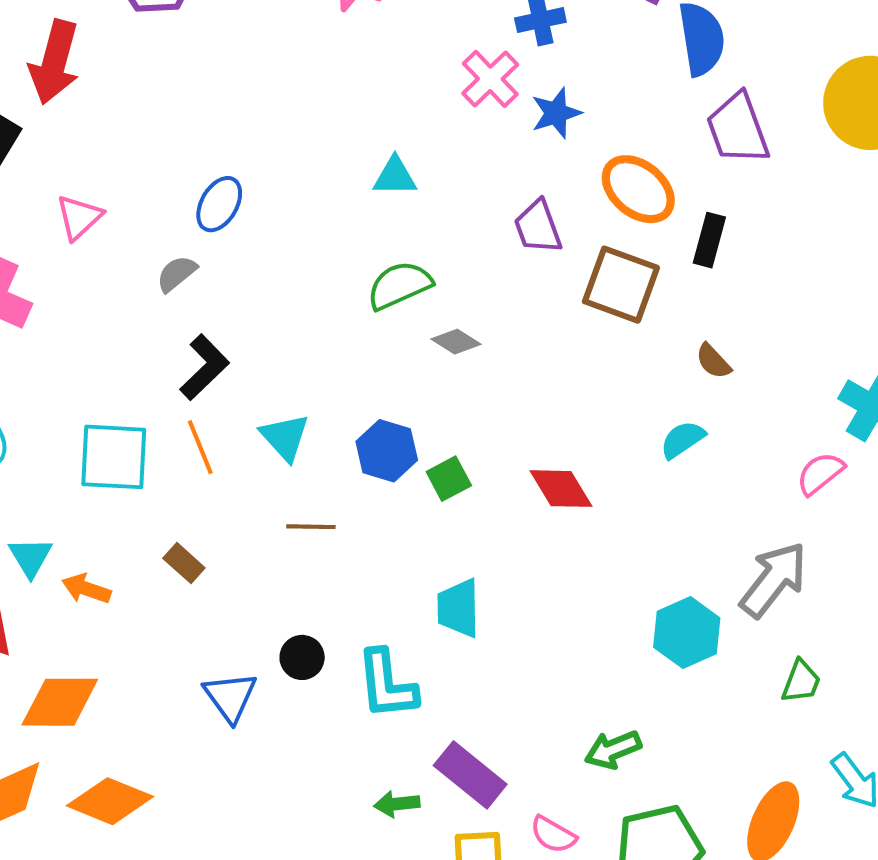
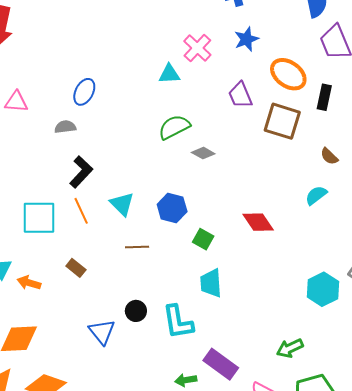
pink cross: (490, 79) -> (197, 48), moved
pink triangle: (79, 217) -> (16, 102), turned 50
gray semicircle: (177, 274) -> (65, 127), turned 35
green square: (449, 479) -> (203, 239), moved, turned -30

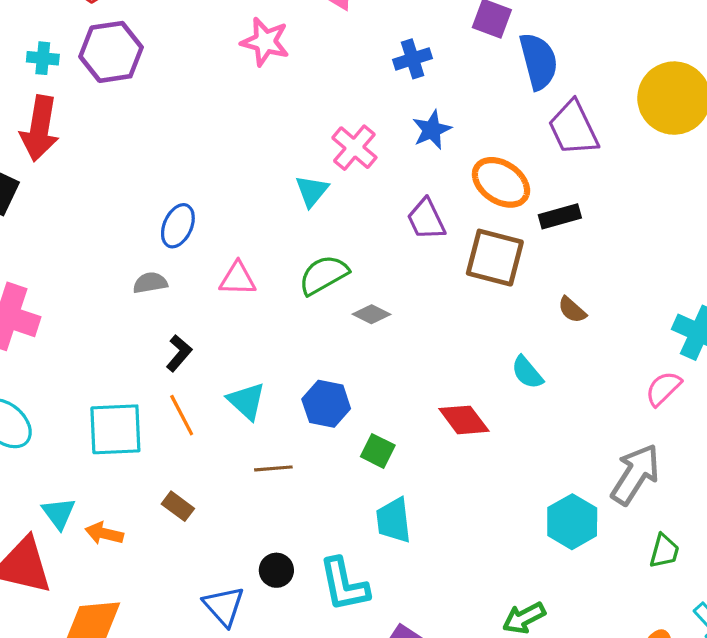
cyan triangle: (169, 74) -> (312, 191), turned -45
black rectangle: (324, 97) -> (560, 216), turned 65
pink triangle: (16, 102) -> (238, 279), moved
black L-shape: (81, 172) -> (179, 353), size x0.7
cyan semicircle: (316, 195) -> (527, 372), moved, turned -90

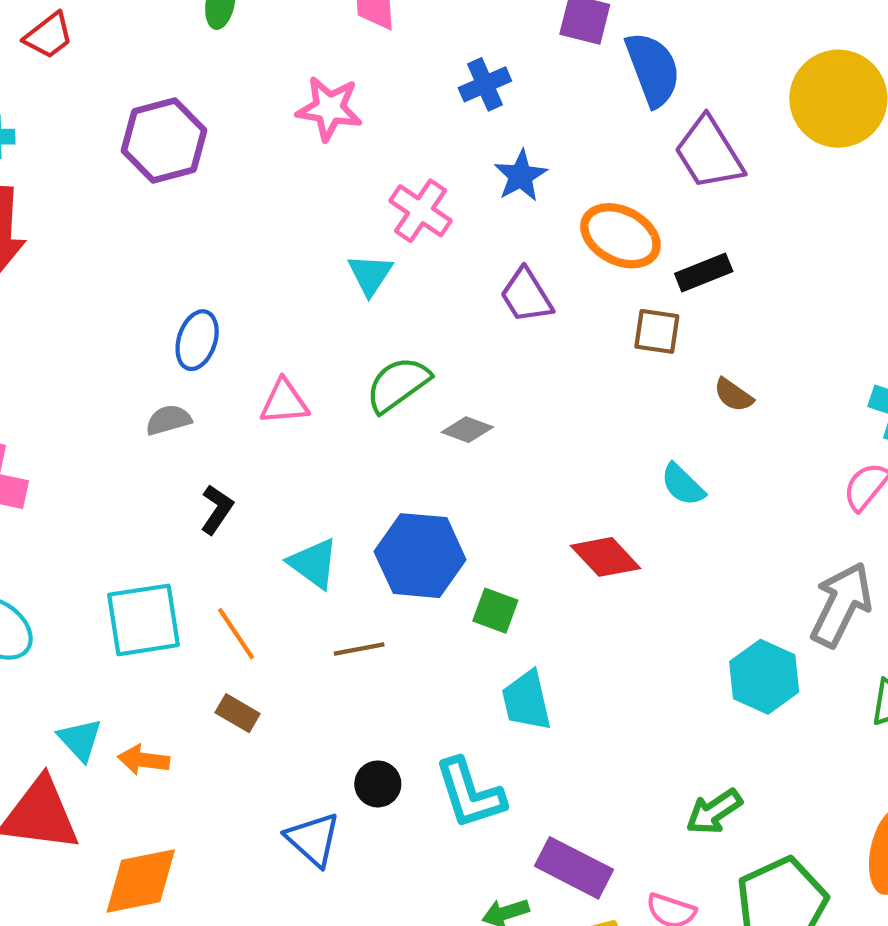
pink star: (265, 42) -> (329, 108), moved
purple hexagon: (111, 52) -> (164, 141), moved
brown square: (495, 258) -> (657, 331), moved, size x0.6
blue hexagon: (326, 404) -> (420, 556), size x1.4
orange line: (182, 415) -> (236, 634), moved

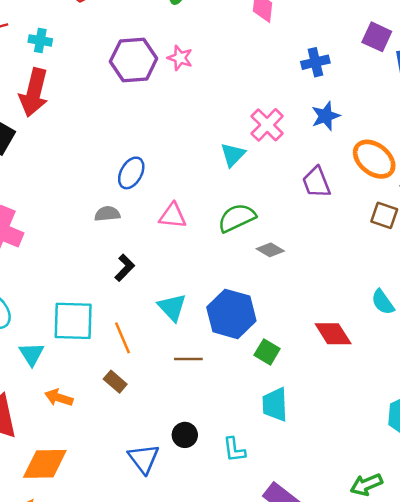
pink star: (329, 108) -> (180, 58), moved, size x0.7
cyan triangle: (80, 740) -> (32, 354), moved
cyan L-shape: (470, 793) -> (234, 450), size x0.6

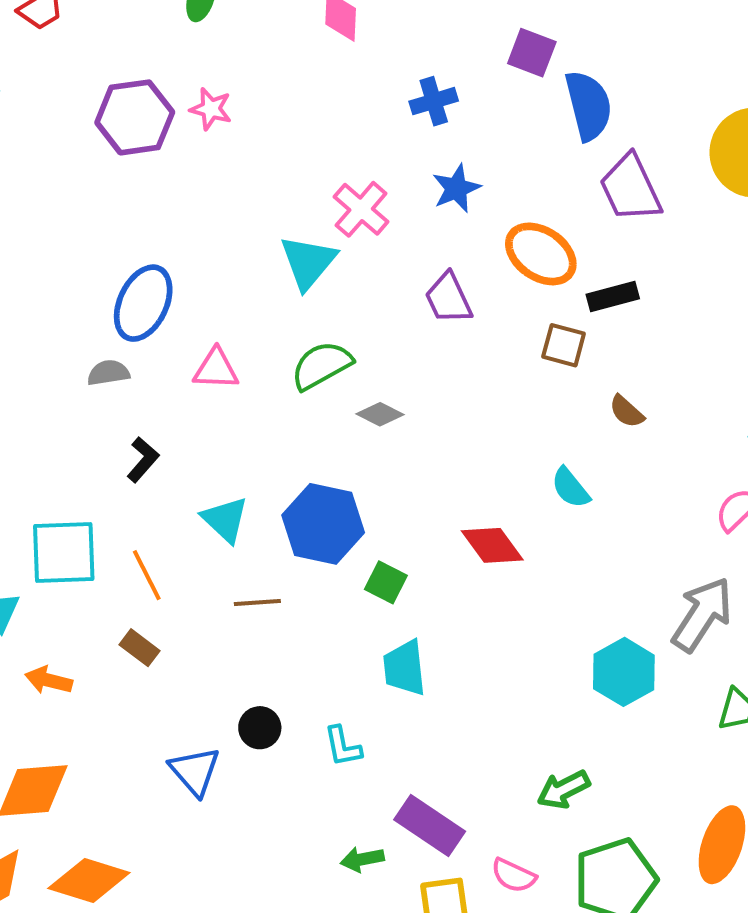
cyan triangle: (233, 155) -> (308, 262), size x1.4
blue ellipse: (131, 173) -> (143, 303), size x1.4

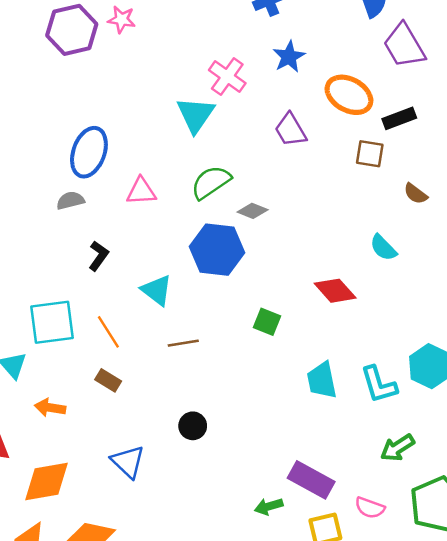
blue hexagon: (323, 524) -> (217, 250), moved
cyan trapezoid: (405, 668) -> (322, 380), moved
cyan L-shape: (343, 746) -> (379, 385), moved, size x1.4
blue triangle: (195, 771) -> (128, 462), moved

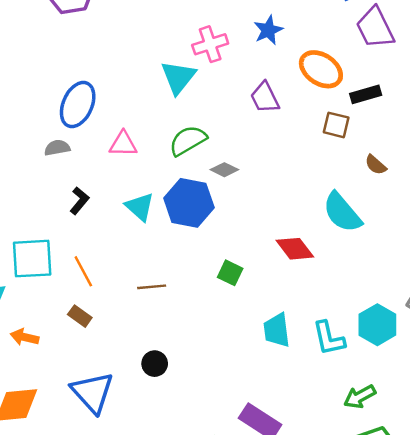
pink cross: (227, 77) -> (210, 44), turned 32
cyan semicircle: (383, 248) -> (342, 212), size x1.6
cyan triangle: (157, 290) -> (140, 207), moved
green arrow: (397, 448) -> (360, 397), moved
blue triangle: (128, 462) -> (93, 392), size x1.4

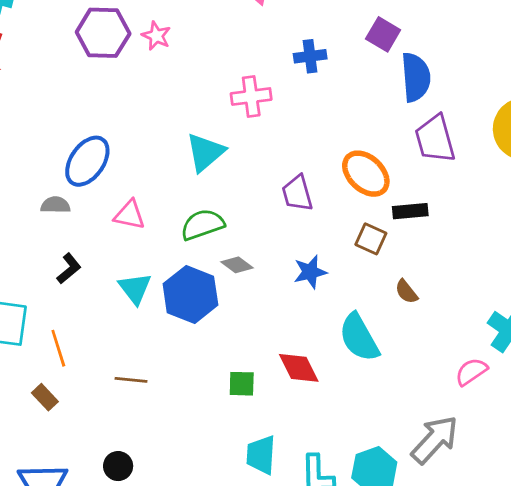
blue star: (268, 30) -> (310, 272), moved
pink cross: (210, 44) -> (251, 96), moved
green square: (230, 273) -> (242, 384), moved, turned -35

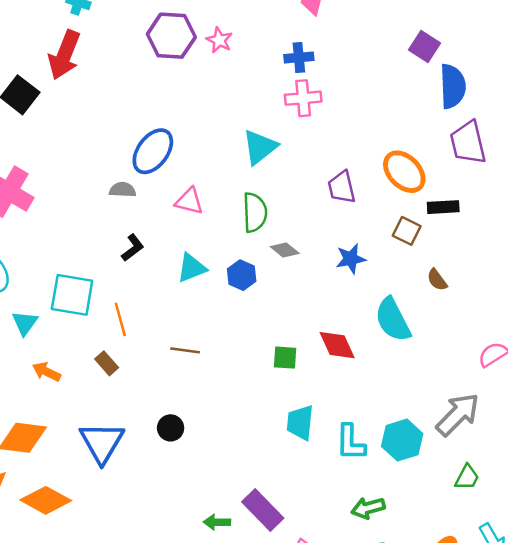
blue cross: (310, 56) -> (299, 57), moved
green semicircle: (202, 225) -> (255, 212), turned 105
cyan triangle: (135, 288) -> (192, 268), turned 44
blue hexagon: (190, 294) -> (242, 275), size x0.6

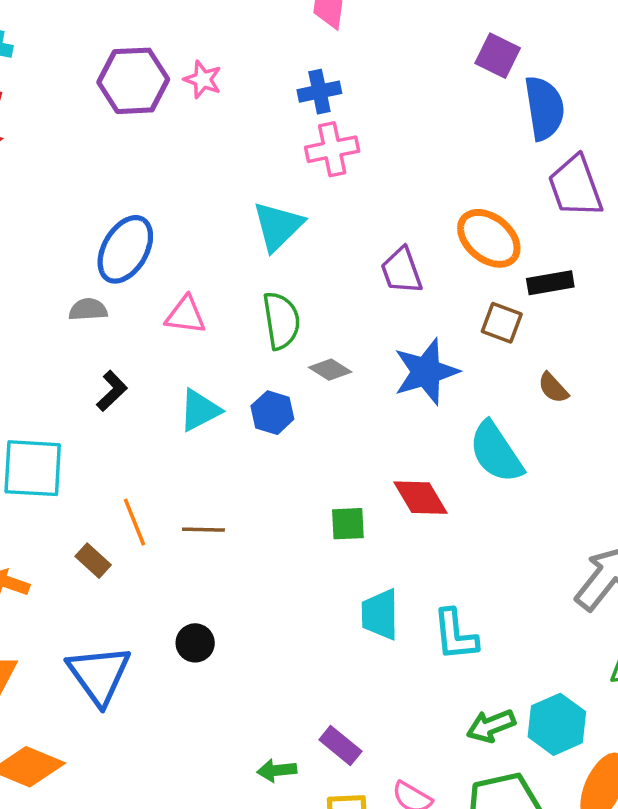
blue star: (351, 259) -> (426, 372), size x1.5
orange line: (120, 319) -> (135, 522), moved
cyan hexagon: (402, 440) -> (557, 724), moved
purple rectangle: (263, 510) -> (340, 746), size x0.7

